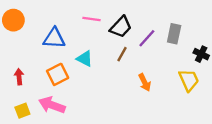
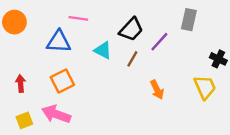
pink line: (91, 19) -> (78, 18), moved
gray rectangle: (174, 34) -> (189, 20), moved
cyan triangle: (85, 59) -> (103, 50), moved

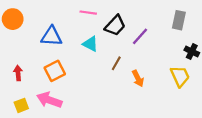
pink line: (78, 18) -> (88, 13), moved
gray rectangle: (189, 20) -> (179, 20), moved
brown line: (132, 59) -> (116, 63), moved

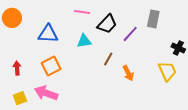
gray rectangle: (179, 20) -> (153, 19), moved
cyan triangle: (90, 44) -> (84, 41), turned -35

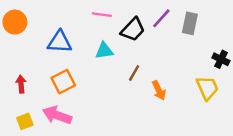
purple line: (130, 34) -> (161, 18), moved

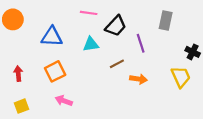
purple line: (161, 18) -> (141, 43), moved, turned -60
brown line: (134, 73) -> (117, 64), turned 32
orange arrow: (159, 90) -> (138, 79), turned -56
pink arrow: (57, 115) -> (64, 101), moved, size x0.7

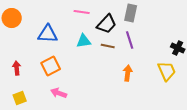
gray rectangle: (166, 21) -> (131, 13), moved
brown line: (117, 64) -> (108, 46), moved, turned 40
orange arrow: (138, 79) -> (128, 73), turned -91

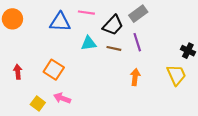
gray rectangle: (131, 13) -> (138, 14), turned 42
blue triangle: (48, 34) -> (60, 22), moved
orange square: (51, 66) -> (54, 70), turned -30
yellow square: (20, 98) -> (38, 103), moved, turned -32

